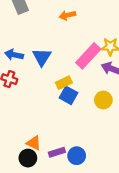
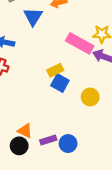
pink rectangle: (88, 56) -> (80, 43), turned 76
blue triangle: (42, 57) -> (33, 17), moved
yellow circle: (103, 100) -> (90, 97), moved

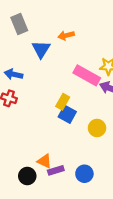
yellow rectangle: (55, 70) -> (63, 102), turned -35
orange triangle: (25, 131) -> (44, 161), moved
blue circle: (68, 144) -> (84, 174), moved

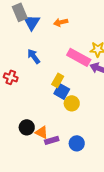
blue triangle: (41, 49) -> (32, 22), moved
blue arrow: (14, 74) -> (34, 56), moved, turned 42
yellow circle: (97, 128) -> (72, 103), moved
black circle: (27, 176) -> (27, 127), moved

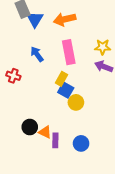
orange arrow: (61, 22) -> (65, 19), size x1.5
pink rectangle: (79, 57) -> (69, 52), moved, turned 50
purple rectangle: (52, 140) -> (55, 140), turned -72

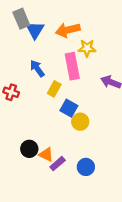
yellow star: (103, 47) -> (87, 48), moved
yellow rectangle: (62, 79) -> (54, 89), moved
purple rectangle: (55, 140) -> (58, 164), turned 48

